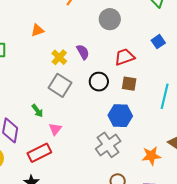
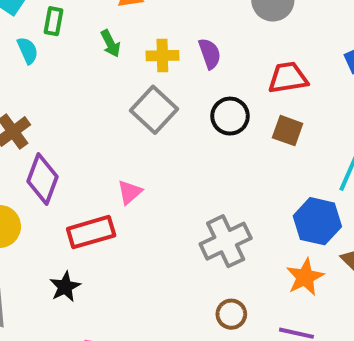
yellow cross: (59, 57) -> (162, 56), turned 35
green arrow: (37, 111) -> (111, 44), moved
blue hexagon: (120, 116) -> (317, 221), moved
orange star: (151, 156) -> (305, 277), turned -30

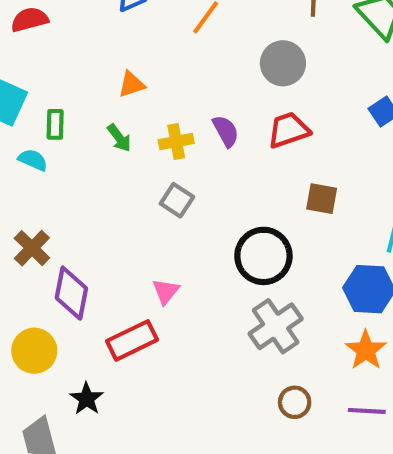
cyan semicircle: (28, 50) -> (33, 160), turned -32
red trapezoid: (288, 78) -> (289, 130), moved
gray square: (154, 110) -> (177, 200), size x0.7
black circle: (230, 116) -> (263, 256), moved, size x1.4
black star: (65, 287) -> (87, 399), moved

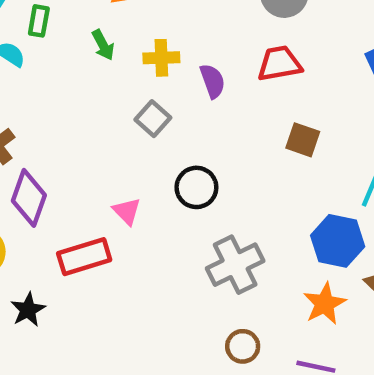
purple semicircle: (226, 131) -> (212, 81), moved
black circle: (263, 256) -> (196, 187), moved, size x0.7
pink triangle: (166, 291) -> (127, 211), turned -32

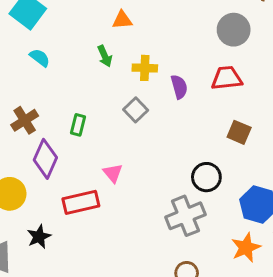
green rectangle: (39, 21) -> (78, 125), moved
black circle: (196, 187) -> (206, 177), moved

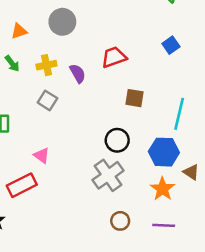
gray circle: (234, 30) -> (62, 22), moved

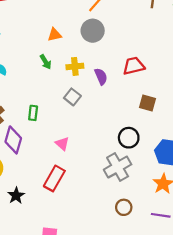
red rectangle: (22, 185) -> (54, 178), moved, turned -40

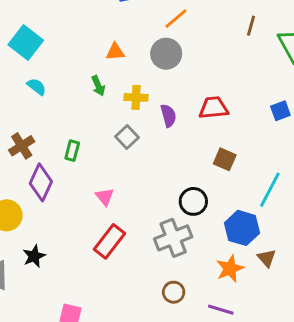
red rectangle: (54, 178) -> (110, 241), moved

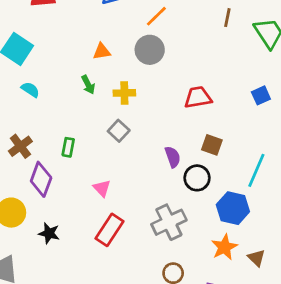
purple semicircle: (168, 116) -> (173, 157), moved
black circle: (193, 201) -> (197, 178), moved
black star: (34, 256) -> (49, 233), moved, turned -30
brown triangle: (267, 258) -> (256, 258), moved

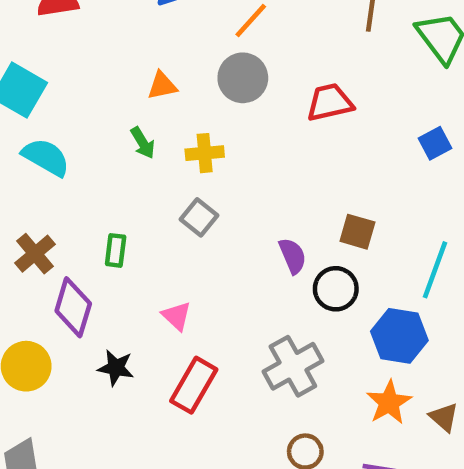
cyan semicircle: (30, 90) -> (46, 157), size x1.5
red trapezoid: (198, 97) -> (330, 102), moved
black star: (49, 233) -> (116, 368), moved

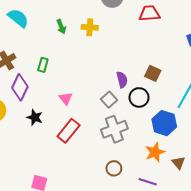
green arrow: (143, 143) -> (61, 27), moved
gray square: (199, 217) -> (109, 100), moved

